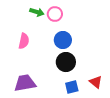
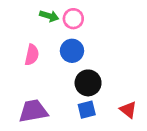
blue circle: (63, 40) -> (72, 51), moved
blue square: (72, 87) -> (87, 110), moved

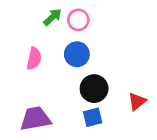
green arrow: (49, 16) -> (53, 17), turned -60
red triangle: (128, 110) -> (137, 101), moved, turned 42

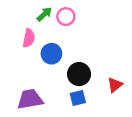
blue circle: (77, 54) -> (51, 54), moved
pink semicircle: (34, 59) -> (29, 38), moved

